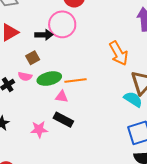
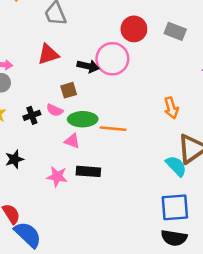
orange arrow: (119, 53) -> (171, 108), size x0.7
pink triangle: (62, 97) -> (72, 141), moved
black rectangle: (63, 120) -> (88, 171), turned -36

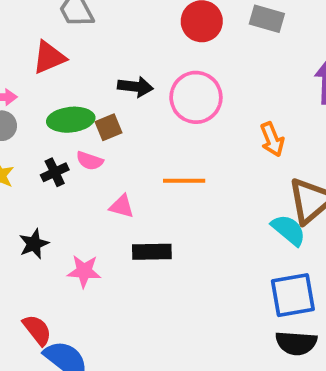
red triangle: (48, 54) -> (49, 57), moved
pink circle: (112, 59) -> (196, 97), moved
green ellipse: (83, 119) -> (71, 120), moved
pink star: (57, 177) -> (84, 271), moved

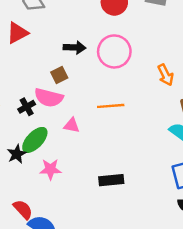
green ellipse: (71, 120) -> (35, 140), moved, turned -36
pink semicircle: (90, 161) -> (49, 98), size x1.6
black rectangle: (152, 252) -> (111, 180), moved

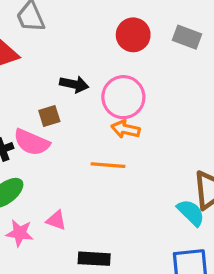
orange arrow: (166, 75) -> (125, 129), moved, turned 120
pink triangle: (72, 125) -> (56, 220), moved

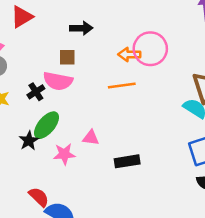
pink circle: (123, 97) -> (150, 49), moved
brown square: (49, 116) -> (67, 57), turned 30

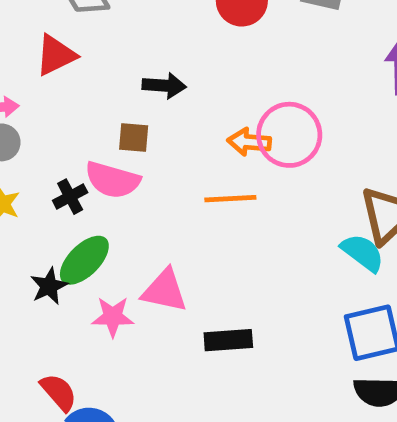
pink triangle: (91, 138) -> (165, 291), size x1.5

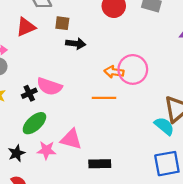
brown square: (134, 137) -> (62, 23), moved
black star: (49, 286) -> (17, 153), moved

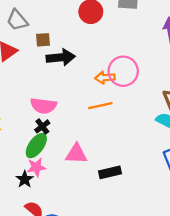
black arrow: (76, 44) -> (61, 57), size x1.4
black cross: (29, 93) -> (42, 126), moved
pink star: (46, 150) -> (36, 167), moved

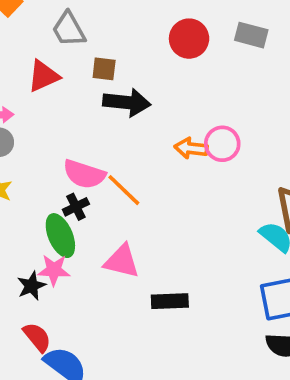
pink circle: (123, 71) -> (222, 144), size x0.7
orange line: (100, 106) -> (124, 190), moved, turned 45
green ellipse: (36, 146) -> (60, 236), turned -70

